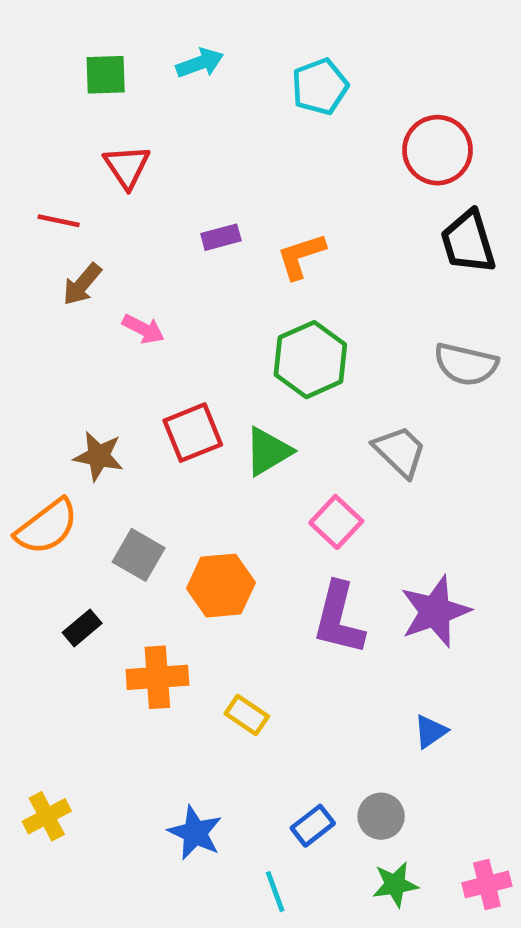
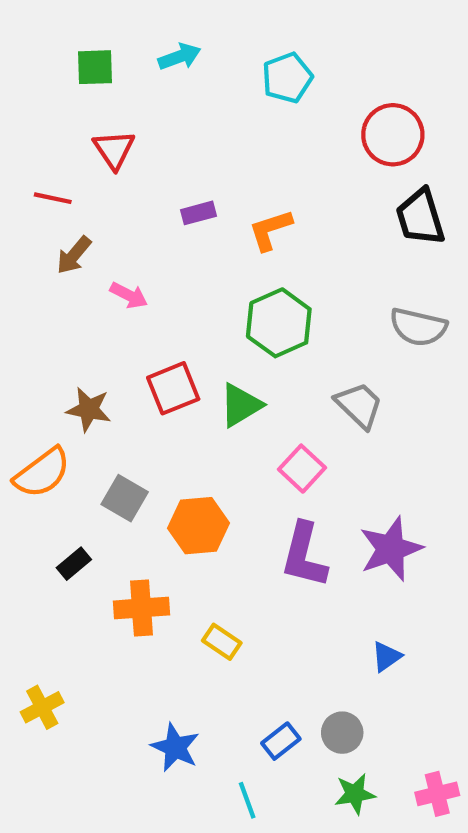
yellow cross: (47, 816) -> (42, 707), moved

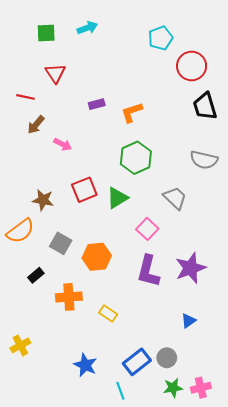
cyan pentagon: (287, 78) -> (161, 38), moved
blue rectangle: (281, 741) -> (137, 362), size x1.5
pink cross: (437, 794) -> (201, 388), moved

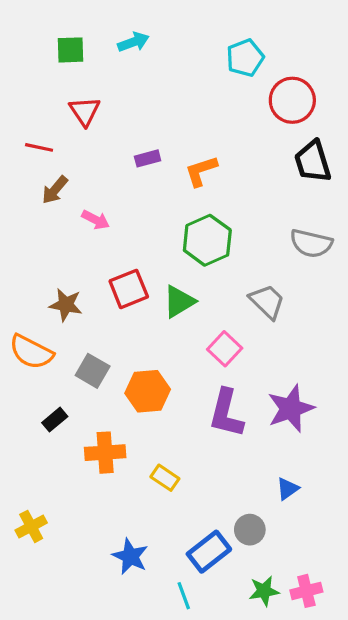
orange semicircle: (20, 231) -> (31, 352), turned 64
gray circle: (167, 358) -> (250, 530), moved

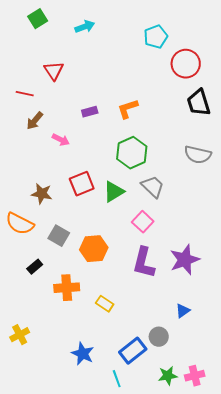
green square: (71, 50) -> (38, 19), moved, turned -30
purple rectangle: (148, 158) -> (90, 112), moved
gray trapezoid: (267, 302) -> (153, 187), moved

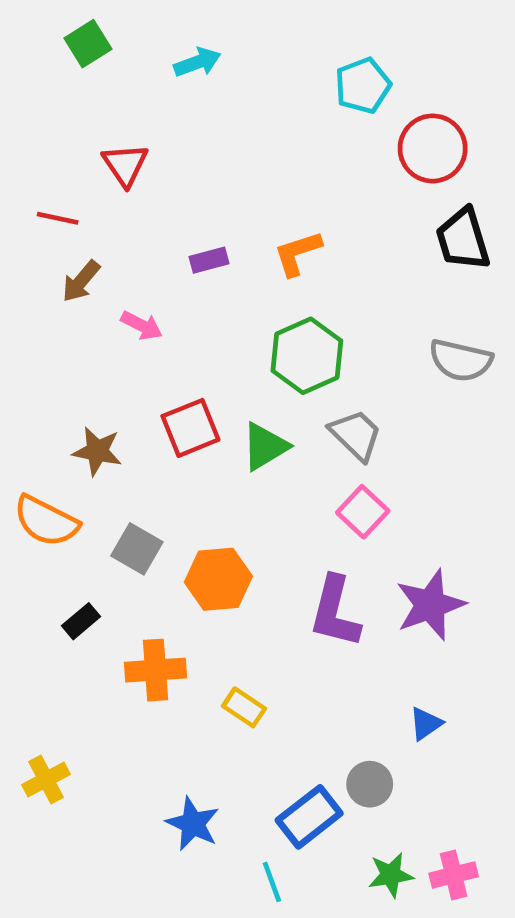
pink square: (143, 222) -> (363, 512), moved

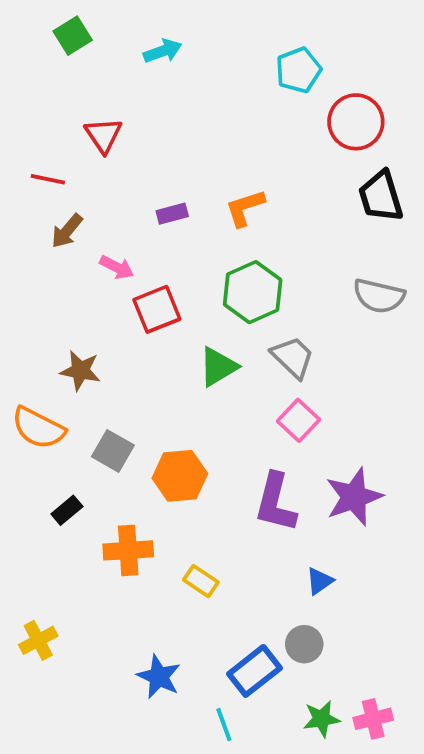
red square: (190, 428) -> (157, 309), moved
blue triangle: (426, 724) -> (320, 581), moved

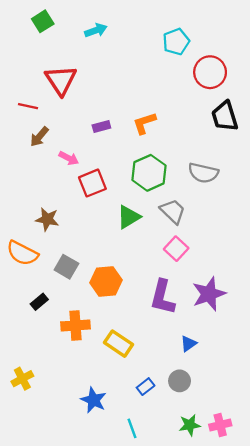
red triangle: (103, 135) -> (61, 80), size x1.4
gray semicircle: (379, 296) -> (203, 173), moved
yellow rectangle: (201, 581) -> (118, 344), size x1.4
blue rectangle: (254, 671) -> (146, 387), moved, size x0.6

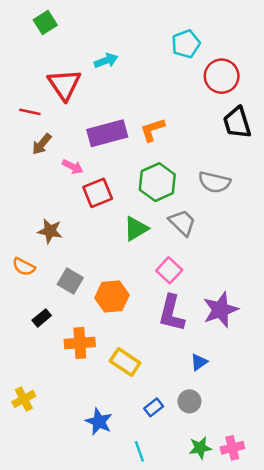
cyan arrow: (96, 30) -> (106, 61), moved
purple rectangle: (101, 126) -> (107, 133), size x2.0
pink square: (176, 249) -> (169, 270), moved
orange semicircle: (22, 253) -> (24, 267), size x0.7

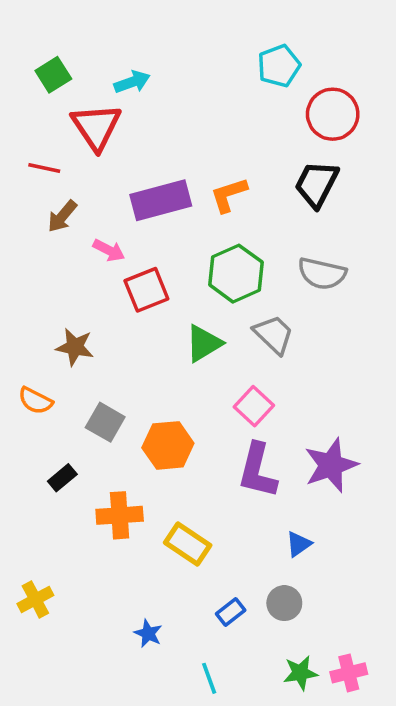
green square: (45, 23) -> (53, 75), moved
cyan arrow: (106, 61) -> (132, 82), moved
black trapezoid: (237, 123) -> (317, 184), moved, turned 44
blue star: (99, 422) -> (148, 633), size x0.7

